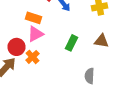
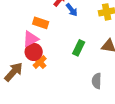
pink triangle: (36, 34) -> (31, 39), moved
red circle: (16, 47) -> (34, 52), moved

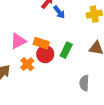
orange rectangle: (41, 23) -> (41, 43), moved
red circle: (34, 52) -> (45, 54), moved

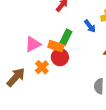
blue arrow: (59, 12) -> (90, 26), moved
green rectangle: (66, 50) -> (66, 37), moved

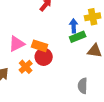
blue arrow: (90, 26) -> (74, 26), turned -144
green rectangle: (66, 37) -> (78, 37), moved, turned 42

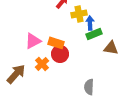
yellow cross: (93, 17) -> (79, 14), moved
gray semicircle: (83, 86) -> (89, 87), moved

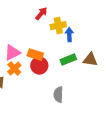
green rectangle: (94, 34) -> (68, 60), moved
orange cross: (42, 64) -> (14, 69), moved
gray semicircle: (89, 87) -> (58, 95), moved

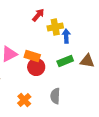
orange cross: (14, 69) -> (24, 100), moved

